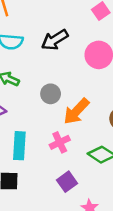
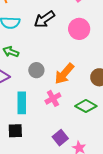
gray circle: (51, 94) -> (36, 70), moved
purple square: (67, 182) -> (60, 138), moved

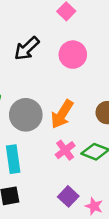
gray circle: (36, 70) -> (26, 115), size x1.6
pink cross: (53, 98) -> (65, 150), moved

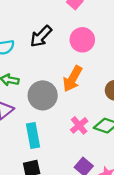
orange arrow: (62, 114) -> (72, 79), moved

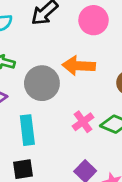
orange arrow: (72, 79) -> (79, 66), turned 60

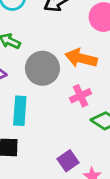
pink cross: (83, 122) -> (80, 96), moved

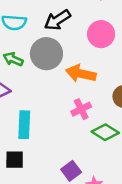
gray circle: (42, 68) -> (46, 54), moved

